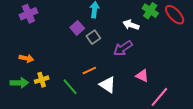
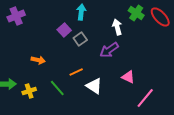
white arrow: (131, 25) -> (117, 27), turned 56
orange arrow: (26, 58) -> (38, 60), moved
yellow cross: (42, 80) -> (29, 91), moved

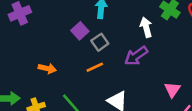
orange line: (76, 72) -> (95, 67), moved
pink triangle: (128, 77) -> (172, 90), moved, turned 40

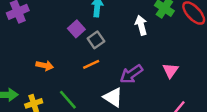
purple arrow: (136, 56) -> (131, 74), moved
pink triangle: (172, 90) -> (170, 70), moved

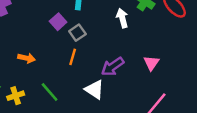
orange line: (91, 64) -> (73, 57), turned -49

